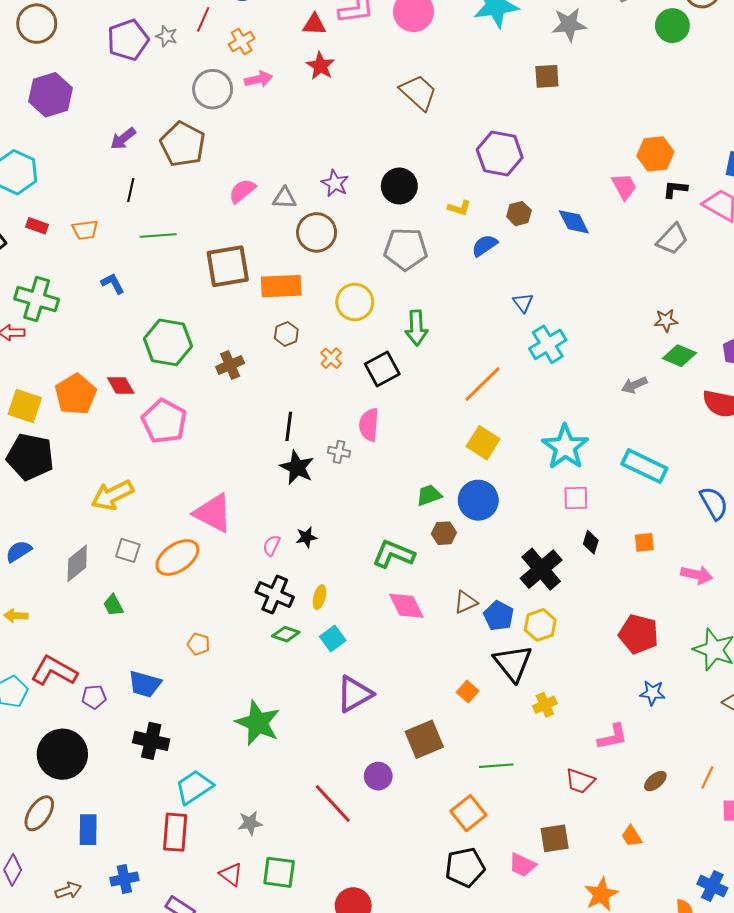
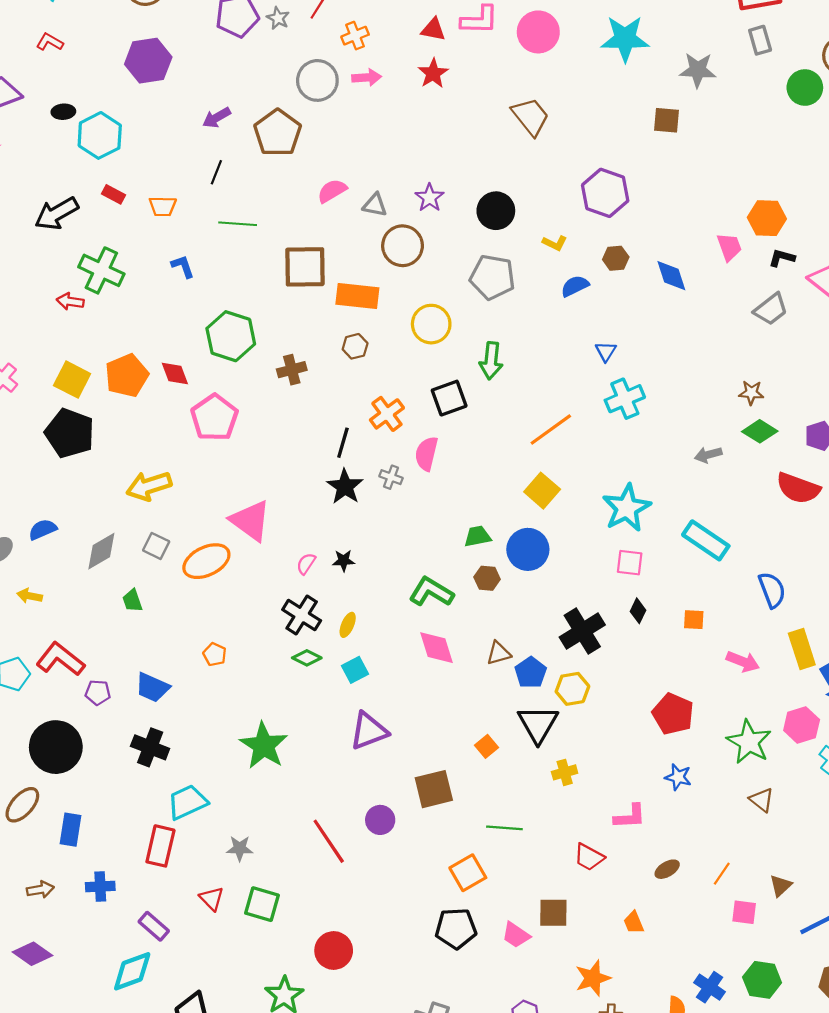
orange cross: (331, 358) -> (387, 414), moved, size x1.5

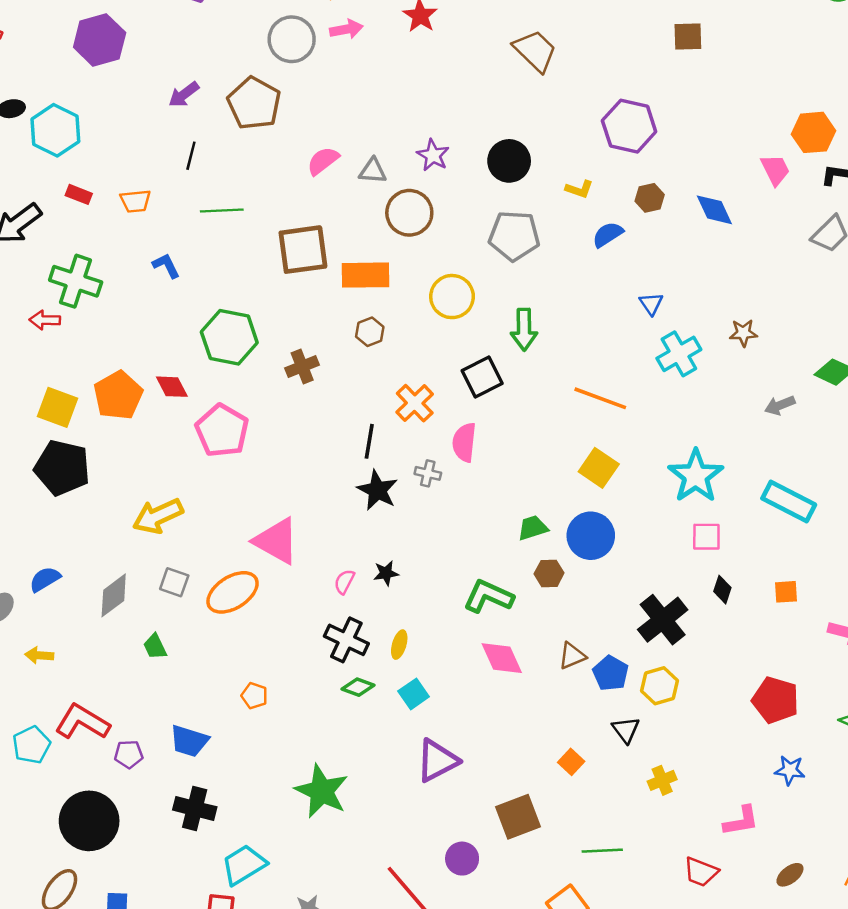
brown star: (751, 393) -> (743, 333), moved
orange line: (551, 429) -> (600, 398), turned 63
black triangle: (538, 724) -> (626, 730), size x0.6

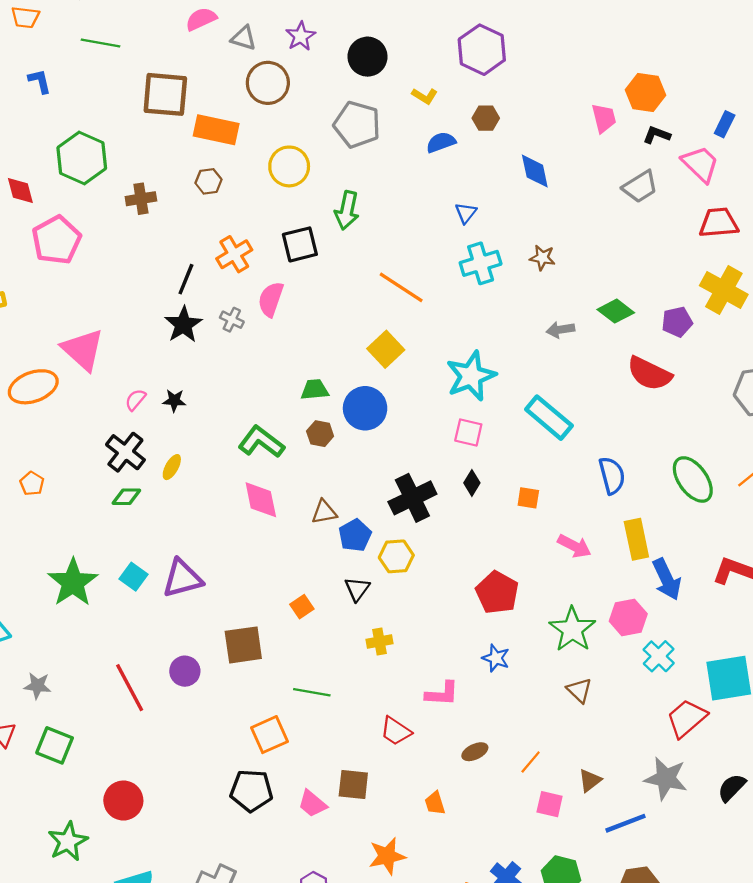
blue diamond: (714, 210) -> (535, 171), moved
green diamond: (358, 687) -> (126, 497), turned -32
cyan square: (414, 694) -> (134, 577), moved, turned -32

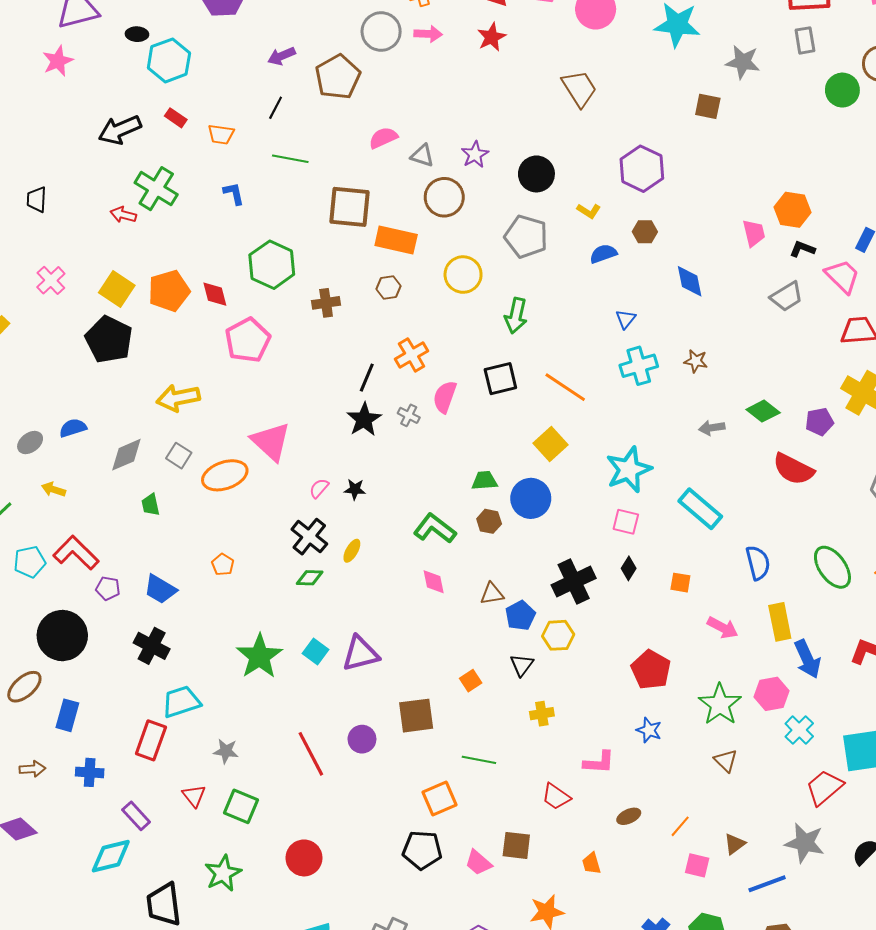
black square: (300, 244) -> (500, 379), moved
pink diamond: (261, 500) -> (434, 582), size x0.7
green star: (68, 841) -> (223, 873), moved

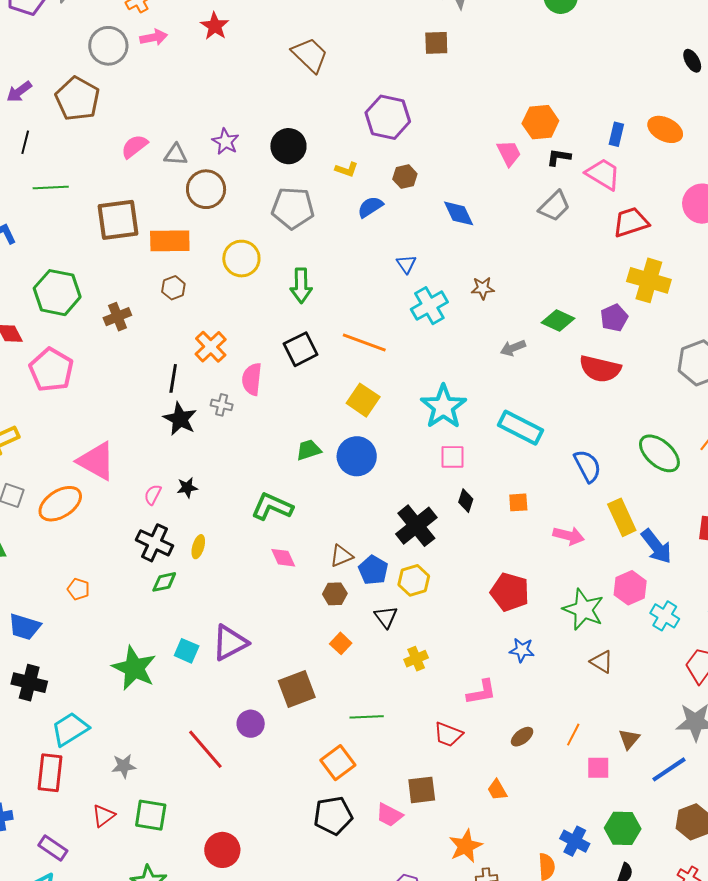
brown hexagon: (489, 521) -> (335, 594), moved
red triangle: (194, 796) -> (103, 816), turned 45

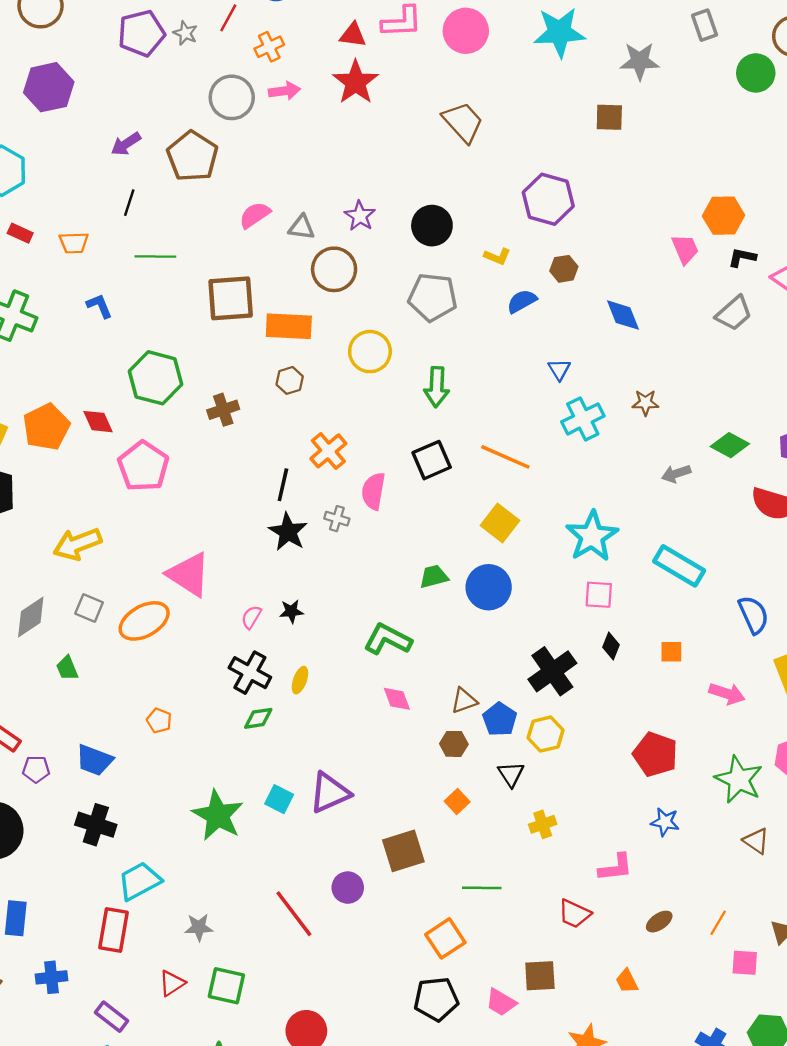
red star: (215, 26) -> (356, 82), size x1.4

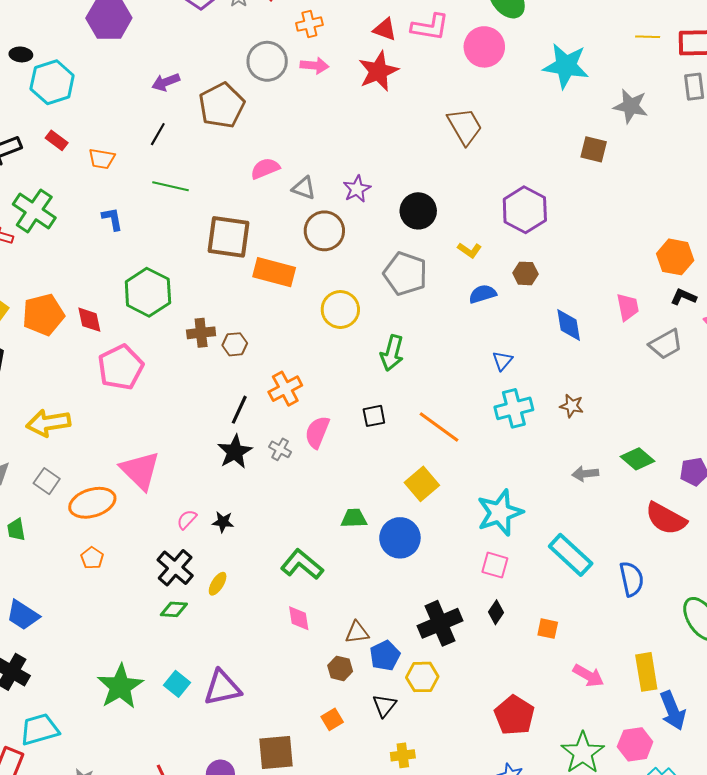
pink trapezoid: (685, 249) -> (628, 307), moved
brown hexagon: (290, 380) -> (235, 344), moved
black square: (432, 460) -> (374, 416), size x0.7
blue semicircle: (754, 615) -> (632, 579), moved
orange pentagon: (159, 721) -> (92, 558), moved

